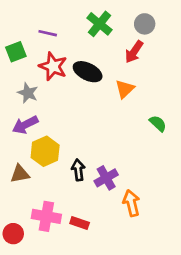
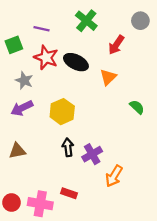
gray circle: (145, 24) -> (140, 21), moved
yellow hexagon: (45, 151) -> (62, 112), moved
orange arrow: (131, 203) -> (114, 176), turned -135
pink cross: (46, 216) -> (40, 204), moved

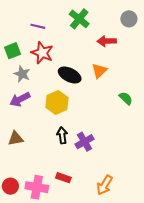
green square: (14, 45) -> (13, 51), moved
red arrow: (116, 45) -> (107, 41), turned 54
black ellipse: (76, 62) -> (70, 75), moved
orange arrow: (114, 176) -> (105, 185), moved

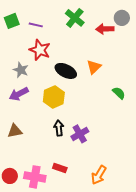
red arrow: (107, 41) -> (105, 29), moved
green square: (13, 51) -> (12, 21), moved

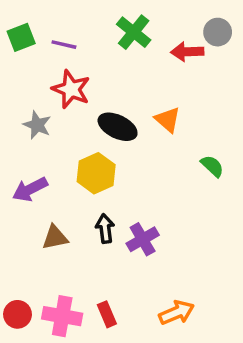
orange triangle: (94, 67) -> (168, 120), turned -35
purple arrow: (19, 94) -> (30, 189), moved
brown triangle: (15, 131) -> (55, 238), moved
red rectangle: (60, 168) -> (107, 314), moved, turned 48
orange arrow: (99, 175) -> (177, 313), turned -144

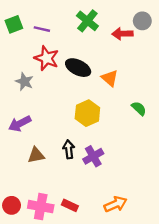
black ellipse: (118, 127) -> (78, 68), moved
yellow hexagon: (96, 173) -> (87, 113), moved
red rectangle: (107, 314) -> (70, 205), turned -42

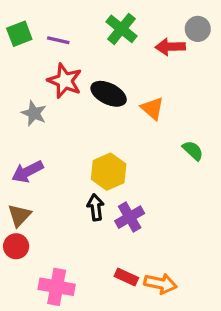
yellow hexagon: (87, 113) -> (109, 172), moved
brown triangle: (36, 155) -> (19, 215), moved, turned -36
orange arrow: (115, 204) -> (160, 284), turned 35
red circle: (12, 205) -> (16, 246), moved
red rectangle: (70, 205) -> (126, 277), moved

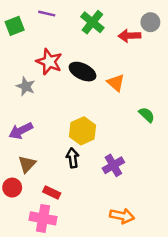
purple line: (58, 40) -> (47, 14), moved
brown triangle: (19, 215) -> (27, 164), moved
purple cross: (130, 217) -> (113, 165), moved
red rectangle: (126, 277) -> (52, 192), moved

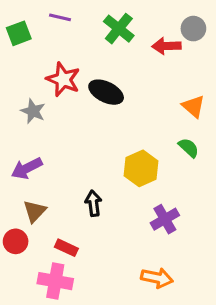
orange triangle: (116, 83) -> (193, 106), moved
yellow hexagon: (83, 131) -> (141, 168), moved
purple cross: (113, 165) -> (165, 219), moved

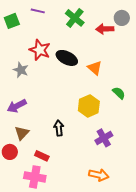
orange triangle: (193, 106) -> (95, 68), moved

